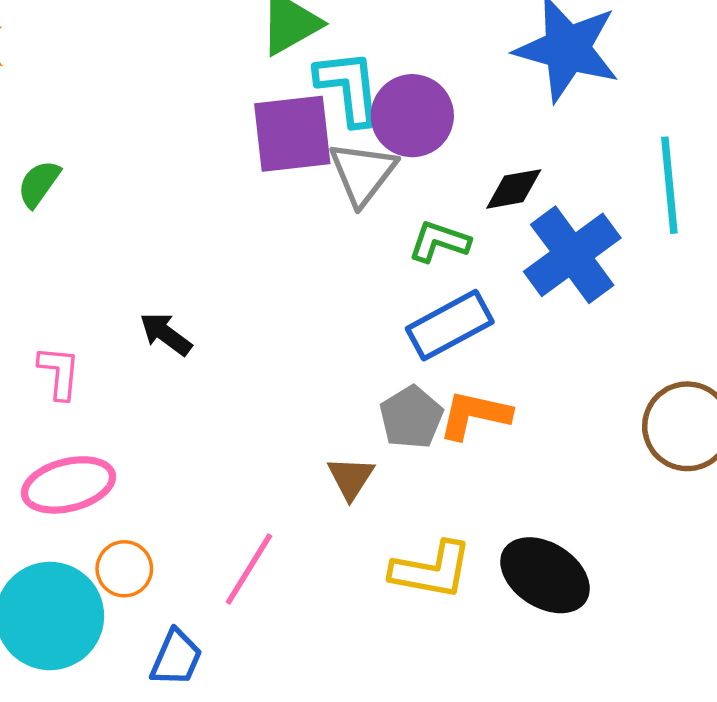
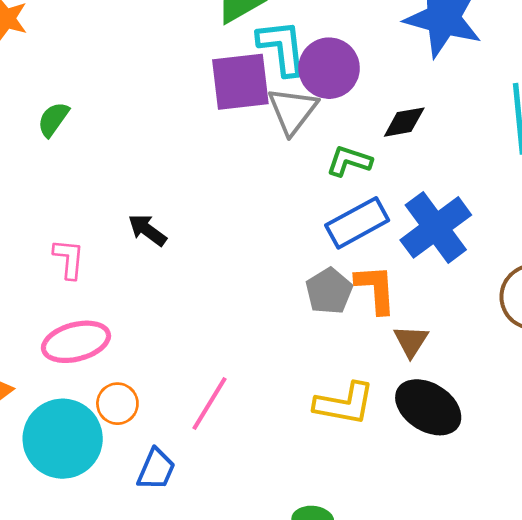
blue cross: (572, 255) -> (436, 227), moved
orange L-shape: (475, 415) -> (376, 289), turned 74
brown triangle: (351, 478) -> (411, 341), moved

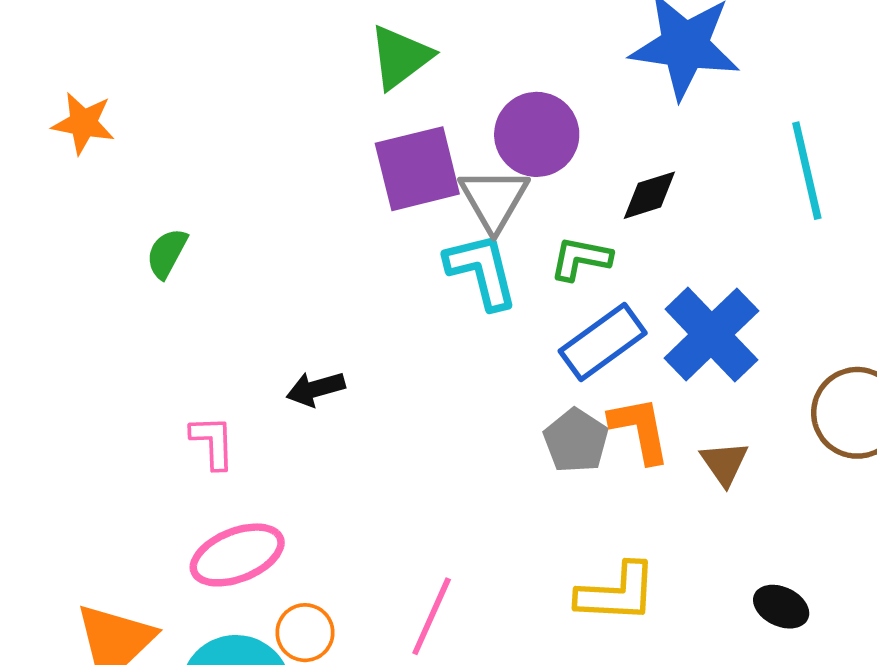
cyan L-shape: (282, 47) -> (482, 271), moved
black arrow: (147, 230) -> (316, 389), turned -45
brown triangle: (411, 341) -> (724, 463), moved
black ellipse: (428, 407) -> (781, 607), moved, size x0.6

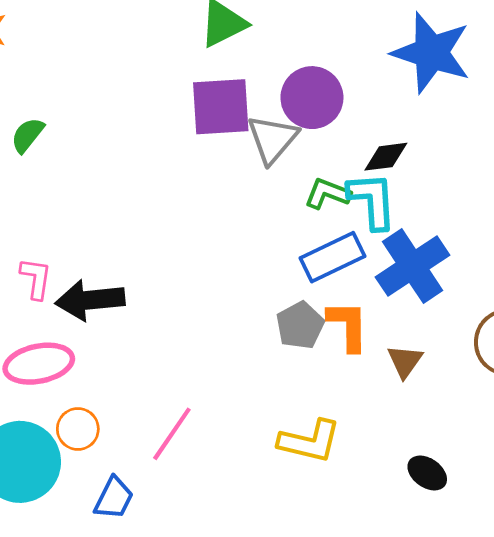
cyan L-shape: (482, 271) -> (372, 201), moved
black arrow: (316, 389) -> (90, 300), moved, size x1.6

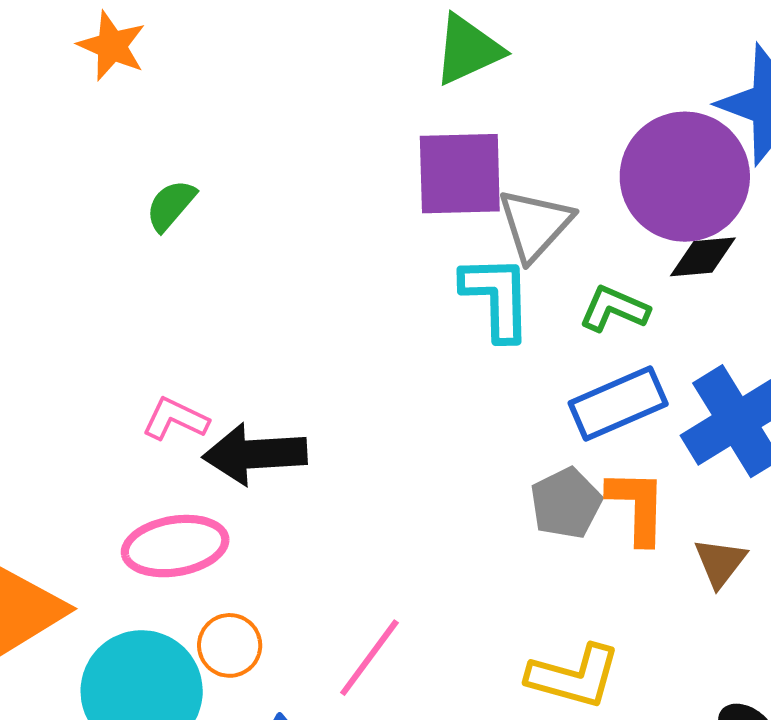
purple circle: (312, 98) -> (685, 177), moved, size x1.4
cyan L-shape: (372, 201) -> (497, 297), moved
pink L-shape: (36, 278) -> (175, 419), turned -75

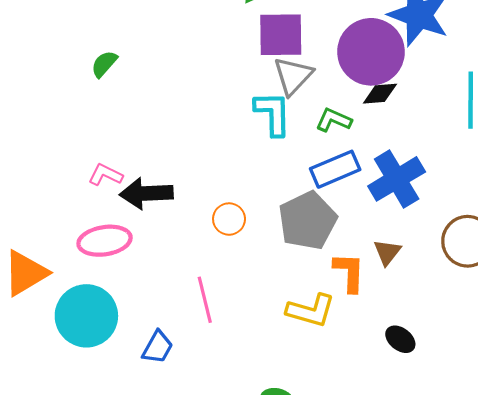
purple square: (460, 174) -> (281, 35), moved
gray pentagon: (566, 503) -> (308, 221), size x1.6
orange L-shape: (637, 506) -> (349, 272), moved
orange circle: (230, 645) -> (229, 219), moved
pink line: (369, 658) -> (205, 300), turned -51

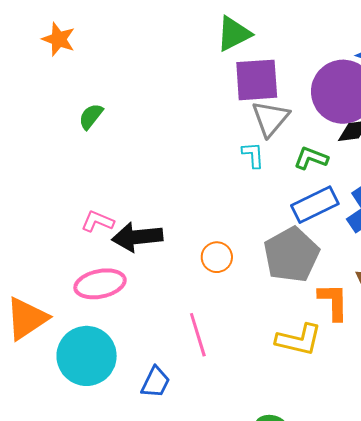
cyan L-shape: (273, 113) -> (253, 155), size x0.6

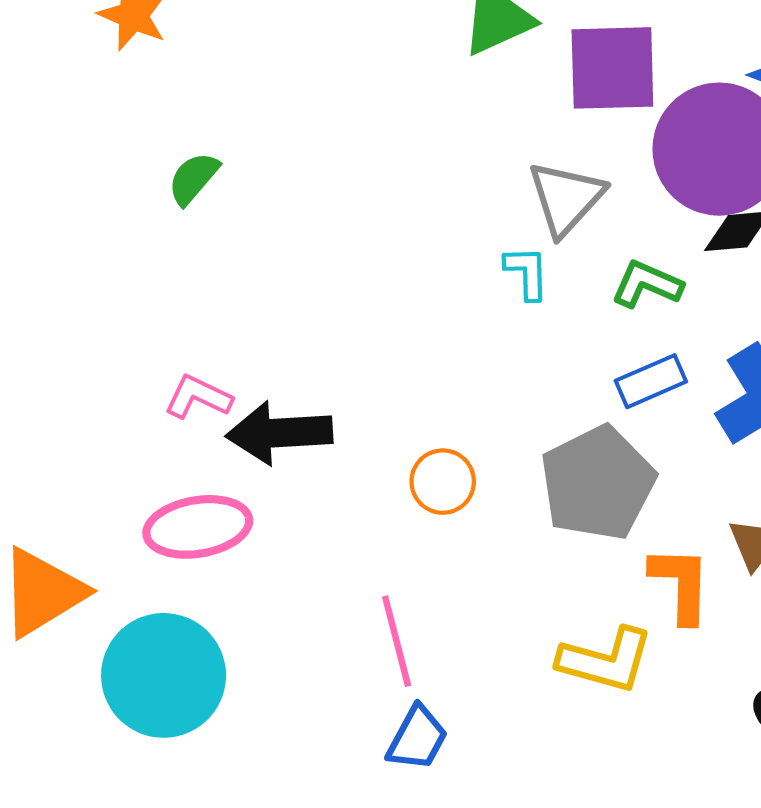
purple square: (257, 80) -> (612, 68), moved
blue rectangle: (315, 205) -> (651, 381), size x0.7
blue trapezoid: (155, 382) -> (417, 738), moved

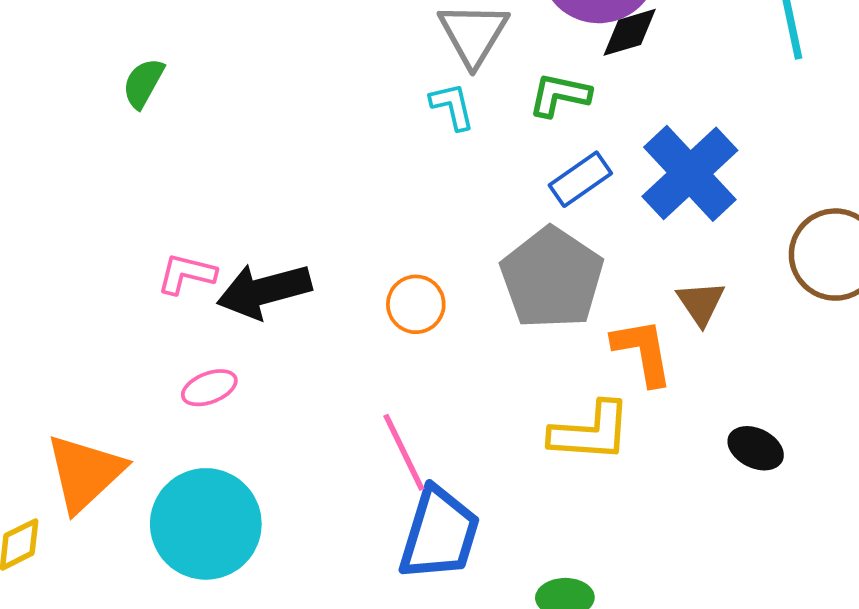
pink ellipse: (198, 527) -> (209, 388), size x0.6
blue trapezoid: (417, 738) -> (439, 534), size x1.6

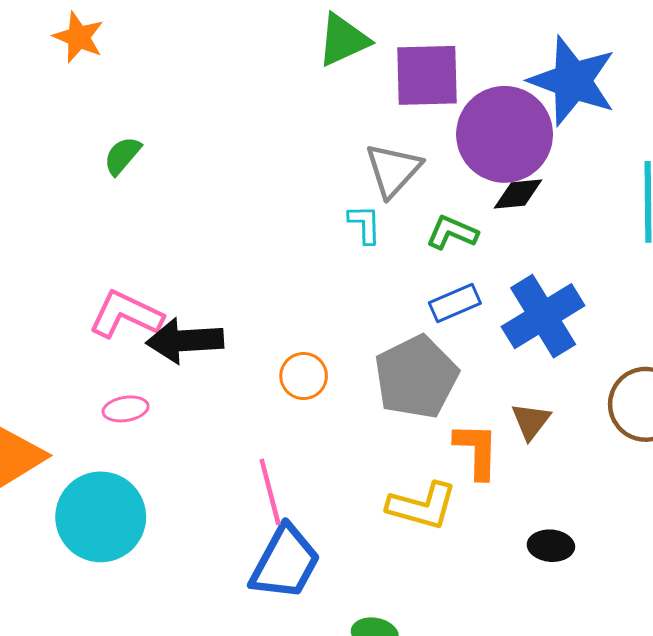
pink L-shape: (186, 274) -> (126, 315), size x1.5
black ellipse: (756, 448) -> (551, 546), turned -33

